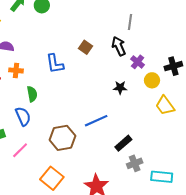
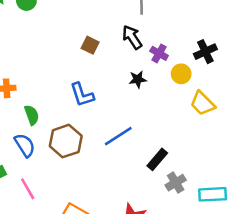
blue L-shape: (55, 64) -> (82, 95), moved
black star: (120, 88) -> (138, 79), moved
brown hexagon: (62, 138) -> (66, 141), moved
pink line: (20, 150) -> (28, 189), turned -66

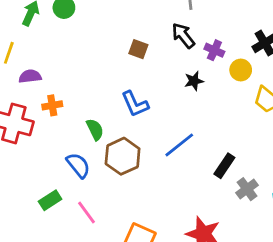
green semicircle: (32, 115) -> (95, 129), moved

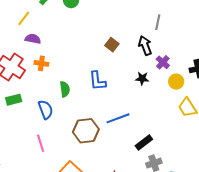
brown hexagon: (123, 156) -> (86, 131), moved
green rectangle: (50, 200) -> (14, 100), moved

